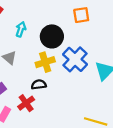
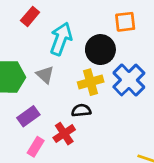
orange square: (81, 15) -> (125, 22), moved
cyan arrow: (21, 29) -> (61, 39), size x1.6

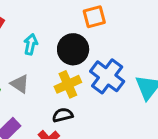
cyan arrow: (61, 39) -> (31, 44), size x0.6

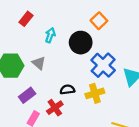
orange square: (94, 17) -> (99, 21), turned -35
yellow cross: (68, 84) -> (95, 93), moved

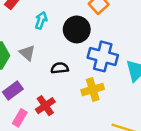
blue cross: (103, 65) -> (103, 56), turned -30
black semicircle: (67, 90) -> (60, 68), moved

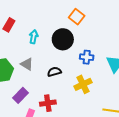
blue cross: (103, 56) -> (87, 57), size x0.6
red cross: (45, 106) -> (48, 103), turned 35

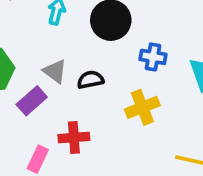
gray triangle: (27, 64) -> (55, 71), moved
purple rectangle: (20, 95) -> (32, 101), moved

